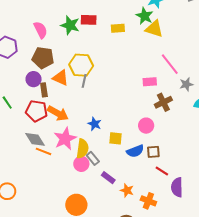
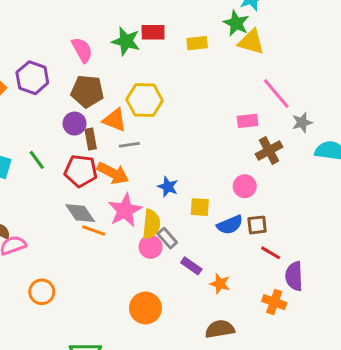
gray line: (84, 81) -> (129, 145), moved, turned 72
orange cross: (148, 201) -> (274, 302), moved

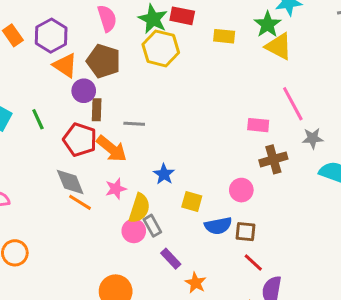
yellow hexagon: (145, 100) -> (161, 48), moved
orange triangle: (115, 120) -> (65, 65), moved
pink star: (125, 210) -> (116, 189), size x0.6

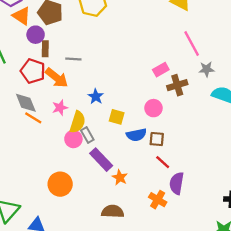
pink rectangle: (258, 125) -> (161, 70), moved, turned -35
purple rectangle: (171, 259) -> (101, 160), size x1.5

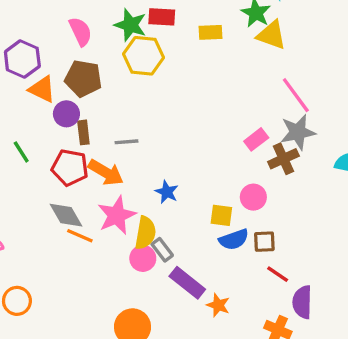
gray star: (206, 69) -> (298, 132), moved, size x1.5
pink star: (60, 108) -> (117, 215), size x1.6
yellow square: (117, 117) -> (221, 215), moved

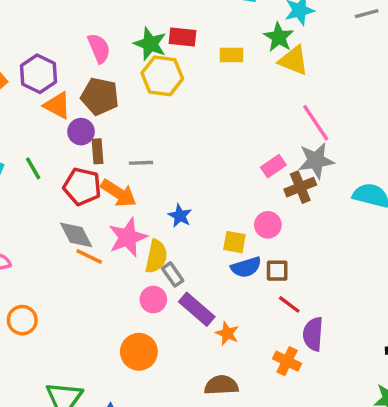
pink circle: (143, 258) -> (153, 300), moved

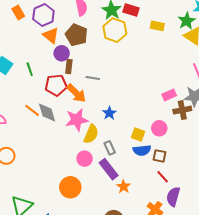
red pentagon: (82, 186) -> (56, 85), turned -30
orange line: (89, 257) -> (32, 110), moved
gray rectangle: (173, 274) -> (110, 148), moved

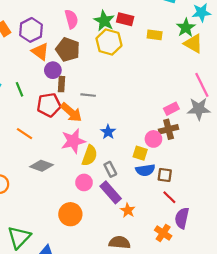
brown cross: (182, 110) -> (169, 129), moved
gray diamond: (47, 113) -> (42, 166), moved, turned -50
pink circle: (159, 128) -> (153, 139), moved

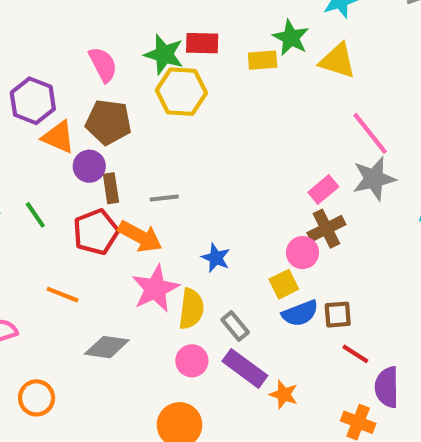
green star: (186, 28) -> (291, 38), moved
yellow square: (140, 153) -> (284, 284), turned -32

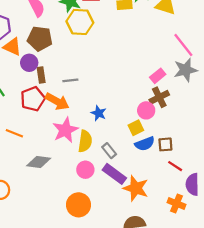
orange star: (284, 395) -> (136, 188), size x1.6

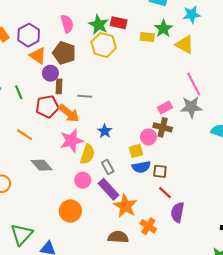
brown cross: (159, 97) -> (163, 127), turned 30
gray diamond: (39, 162) -> (42, 165), turned 30
orange cross: (177, 204) -> (148, 226), moved

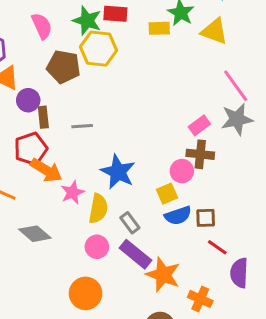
brown pentagon: (64, 53) -> (63, 67), moved
orange arrow: (69, 113) -> (46, 170), moved
blue star: (105, 131) -> (118, 172), size x1.6
pink star: (71, 141) -> (72, 192), size x0.7

